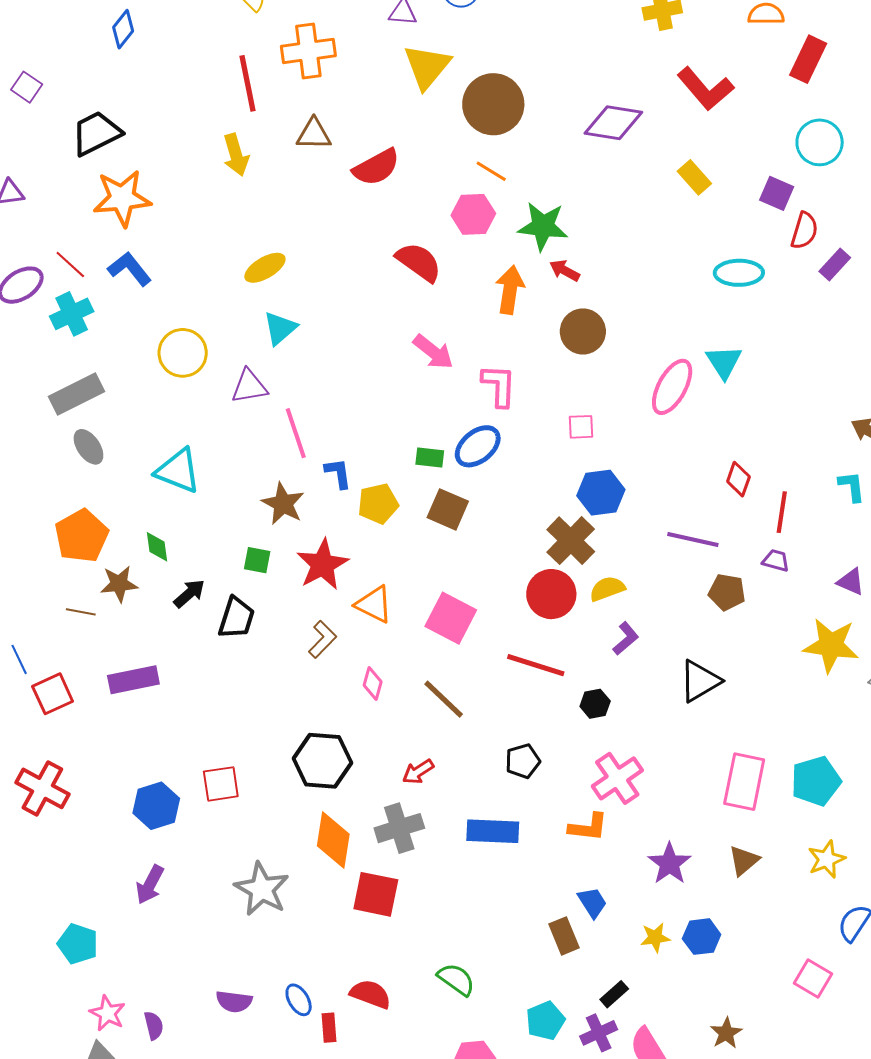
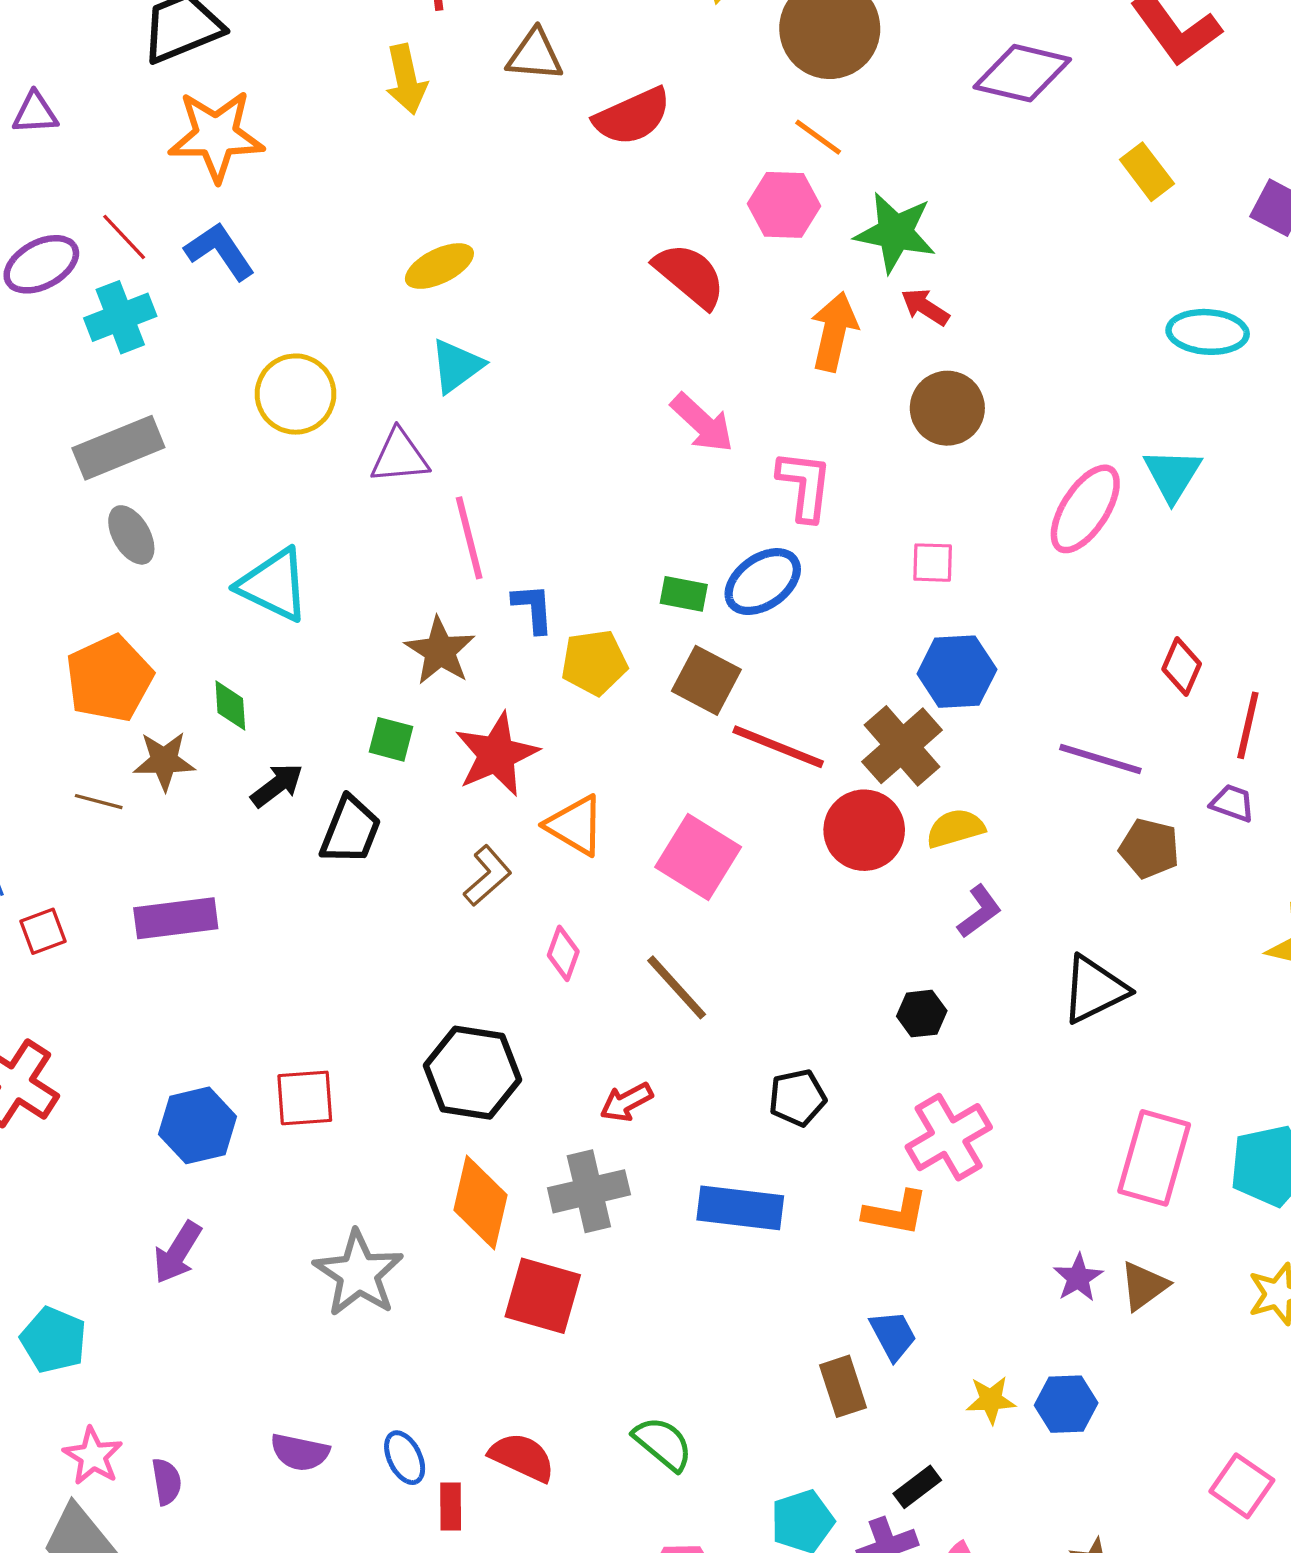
red line: (536, 665) -> (778, 747), moved
red square: (53, 694) -> (43, 931), size x0.7
purple star: (669, 864) -> (1078, 1278), moved, size x0.7

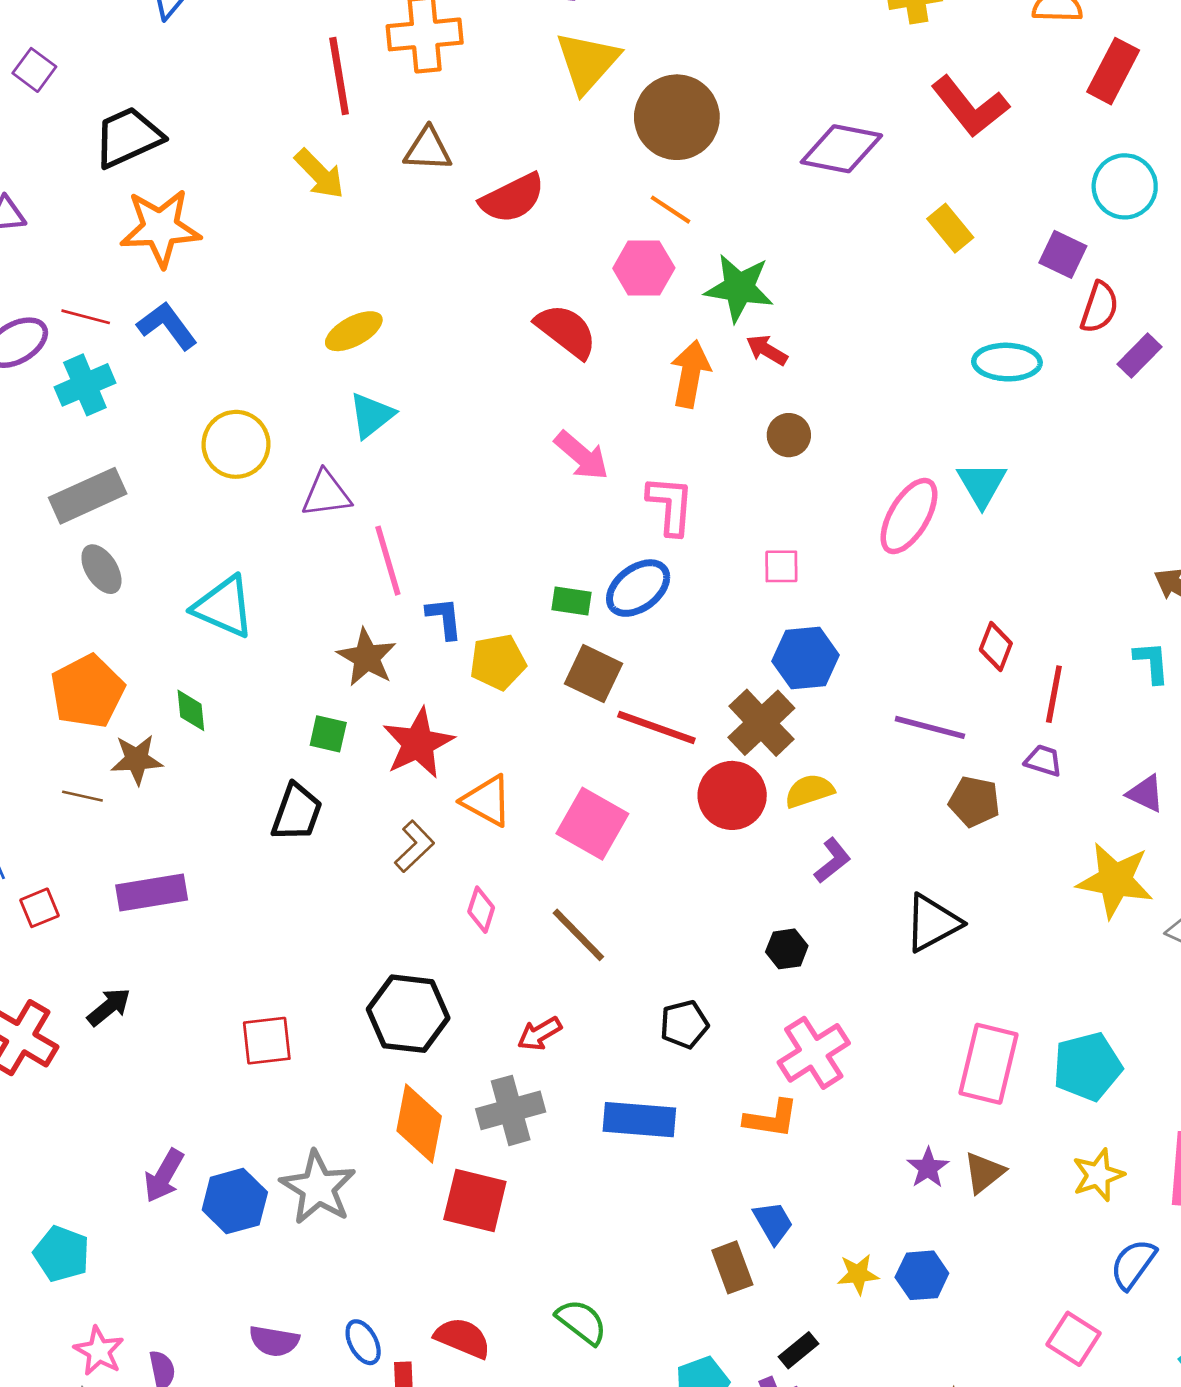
yellow arrow: (406, 79) -> (320, 174), turned -30
red line: (124, 237) -> (86, 317), turned -30
brown circle: (947, 408) -> (789, 435), size x0.7
black arrow: (277, 785) -> (109, 1007), moved
blue hexagon: (198, 1125) -> (235, 1201), moved

